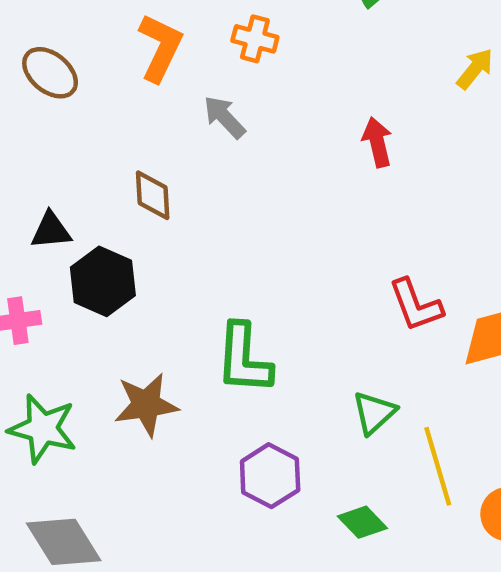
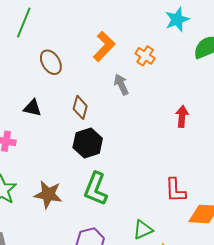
brown ellipse: (50, 73) -> (51, 62), moved
black hexagon: (103, 281) -> (88, 143), moved

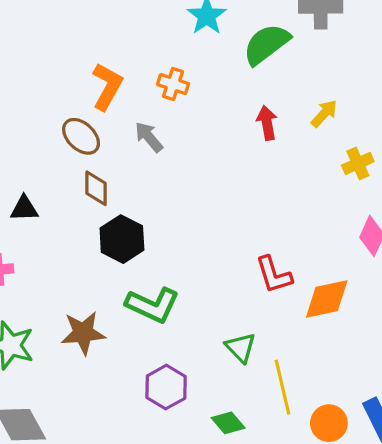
brown ellipse: (51, 62) -> (81, 136), moved
red arrow: (182, 116) -> (267, 123), moved
green L-shape: (96, 189) -> (153, 305), turned -72
green triangle: (143, 230) -> (241, 348), turned -35

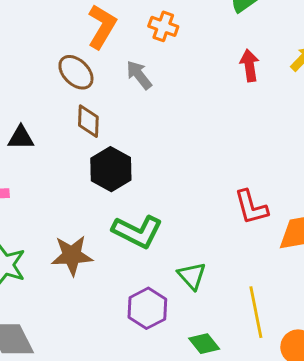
green triangle: (241, 348) -> (192, 276), moved

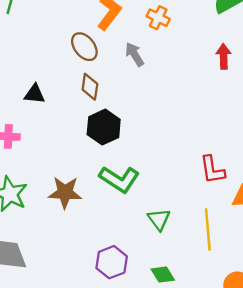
purple hexagon: (147, 308) -> (112, 262), moved
yellow line: (256, 312) -> (208, 229), moved

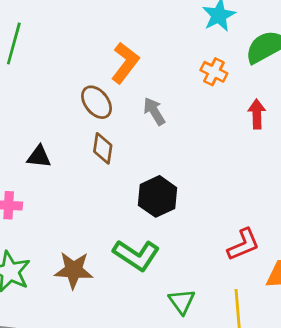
orange cross: (158, 18) -> (214, 72), moved
black hexagon: (104, 127) -> (158, 196), moved
red L-shape: (212, 170) -> (243, 245), turned -104

